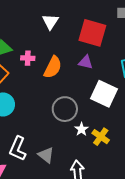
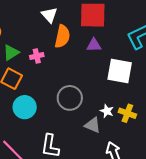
orange semicircle: (53, 67) -> (62, 36), moved
gray circle: (65, 109) -> (70, 98), moved
gray triangle: (46, 155) -> (93, 125), moved

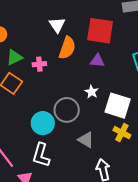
white square: (120, 71) -> (118, 106), moved
cyan circle: (25, 107) -> (43, 123), moved
white star: (107, 111) -> (92, 92), moved

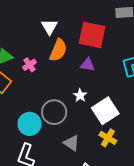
pink cross: (39, 64) -> (29, 65), turned -32
white square: (118, 106) -> (105, 111), turned 36

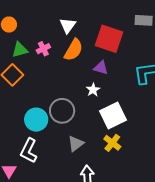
pink cross: (29, 65) -> (43, 49), moved
white star: (80, 95) -> (93, 90), moved
gray triangle: (72, 143) -> (76, 144), turned 42

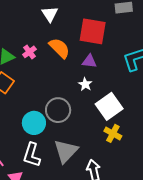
white triangle: (68, 26) -> (50, 14), moved
orange semicircle: (74, 50) -> (59, 48), turned -65
gray triangle: (76, 144) -> (66, 151), moved, size x1.5

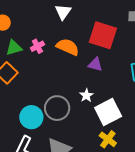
orange semicircle: (59, 48) -> (68, 47), turned -30
white star: (85, 84) -> (86, 95), moved

